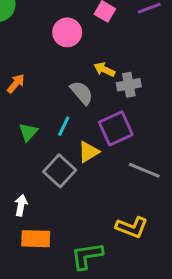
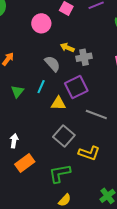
yellow triangle: (89, 152) -> (58, 103), turned 35
gray square: (60, 171) -> (64, 136), moved
orange rectangle: (36, 239) -> (25, 163), turned -36

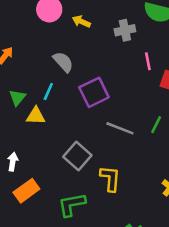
yellow arrow: (67, 48) -> (81, 22), moved
gray cross: (84, 57) -> (125, 30), moved
yellow triangle: (58, 103) -> (36, 116), moved
yellow L-shape: (89, 153) -> (110, 179), turned -105

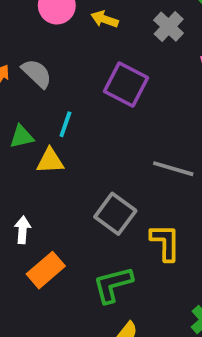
gray cross: (125, 30) -> (169, 27), turned -30
gray semicircle: (63, 62) -> (37, 73), moved
purple square: (94, 92) -> (126, 85), moved, turned -32
green triangle: (17, 98) -> (22, 137), turned 42

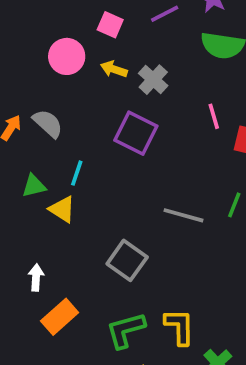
gray cross: (169, 27) -> (153, 80), moved
yellow triangle: (50, 161) -> (62, 209), turned 36
yellow L-shape: (165, 242) -> (180, 327), moved

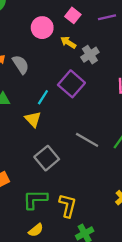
cyan line: (77, 173) -> (43, 97), moved
yellow triangle: (62, 209) -> (33, 119), moved

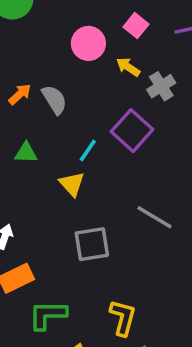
gray square: (47, 158) -> (92, 244), turned 30
green L-shape: (35, 199) -> (48, 315), moved

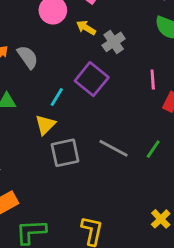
yellow triangle: (72, 184) -> (45, 125), turned 30
gray square: (92, 244) -> (65, 153), moved

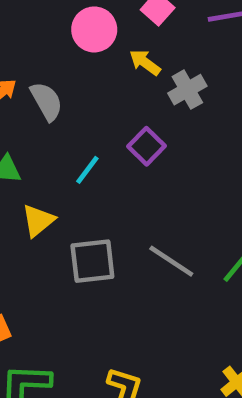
purple square: (92, 79) -> (147, 146), size x0.7
yellow triangle: (45, 125) -> (38, 221), moved

